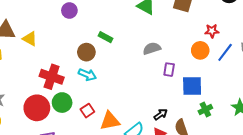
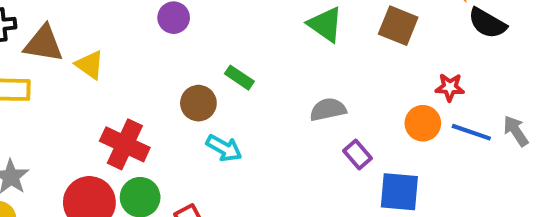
blue line: (225, 52) -> (471, 132), turned 66
purple rectangle: (169, 70) -> (357, 154), turned -56
cyan arrow: (87, 75) -> (224, 148), moved

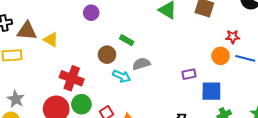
gray semicircle: (328, 109) -> (141, 64), moved
purple rectangle: (357, 154) -> (189, 74), turned -56

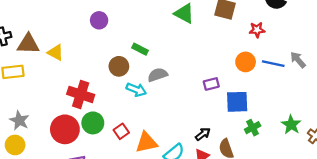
red star: (233, 37) -> (257, 30), moved

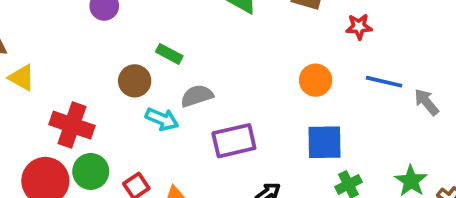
yellow triangle: (56, 52) -> (22, 78), moved
gray arrow: (298, 60) -> (426, 102), moved
orange circle: (246, 62) -> (316, 80), moved
purple rectangle: (211, 84) -> (234, 141), moved, size x1.6

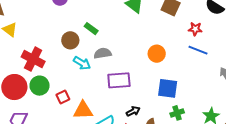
orange circle: (316, 80) -> (157, 54), moved
blue line: (384, 82) -> (198, 50), moved

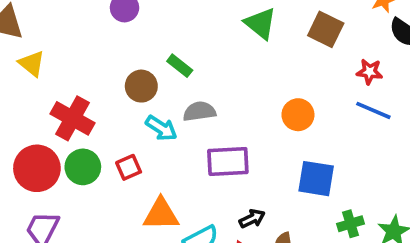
red square: (63, 97) -> (129, 167), moved
green cross: (177, 113) -> (350, 224), moved

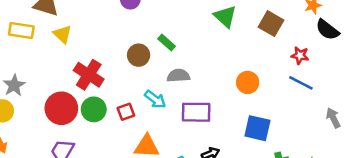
cyan arrow: (161, 128) -> (155, 99), moved

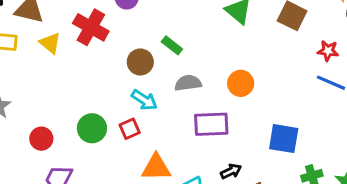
red cross: (89, 75) -> (91, 27), moved
orange circle: (248, 82) -> (241, 83), moved
cyan arrow: (155, 99) -> (144, 100), moved
red circle: (61, 108) -> (41, 139), moved, size x0.6

